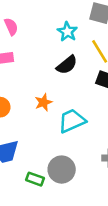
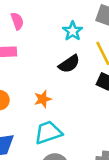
cyan trapezoid: (72, 121) -> (48, 132), moved

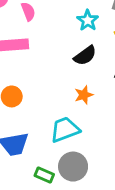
orange star: (43, 99) -> (84, 95), moved

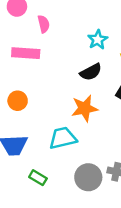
orange star: (84, 95) -> (85, 108), size x1.5
gray circle: (73, 167) -> (88, 177), moved

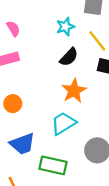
cyan star: (98, 40) -> (65, 27), turned 30
green rectangle: (38, 178) -> (53, 165), size x1.6

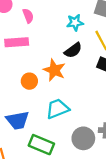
orange star: (74, 91) -> (54, 70), moved, turned -30
orange circle: (13, 104) -> (29, 81), moved

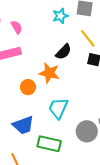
cyan star: (75, 23) -> (60, 16), moved
cyan trapezoid: (57, 109) -> (58, 108), turned -35

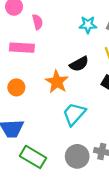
orange circle: (28, 87) -> (16, 87), moved
cyan trapezoid: (58, 108) -> (74, 114), moved

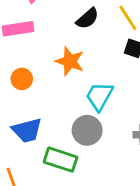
black semicircle: (79, 64) -> (87, 19), moved
gray circle: (77, 156) -> (87, 130), moved

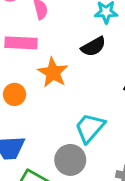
orange star: (70, 61) -> (53, 73), moved

